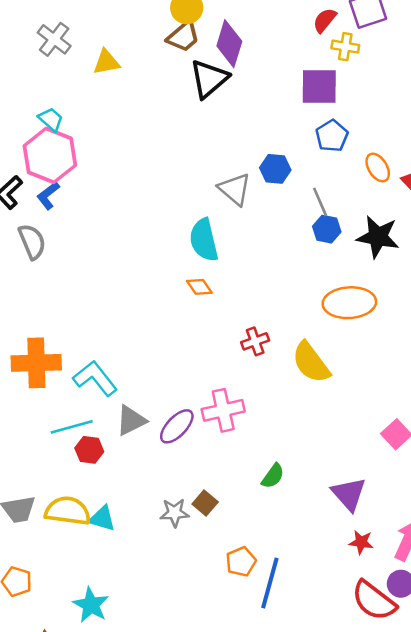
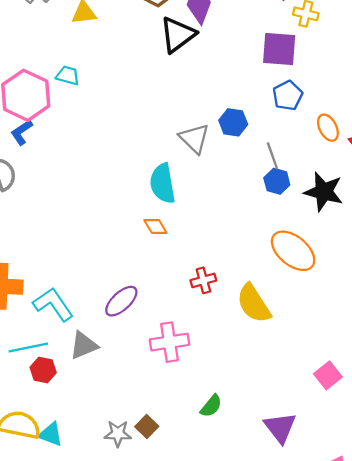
cyan trapezoid: (51, 119) -> (68, 75), moved, turned -30
orange ellipse: (349, 303) -> (293, 251), turned 39
purple ellipse: (177, 426) -> (121, 301), moved

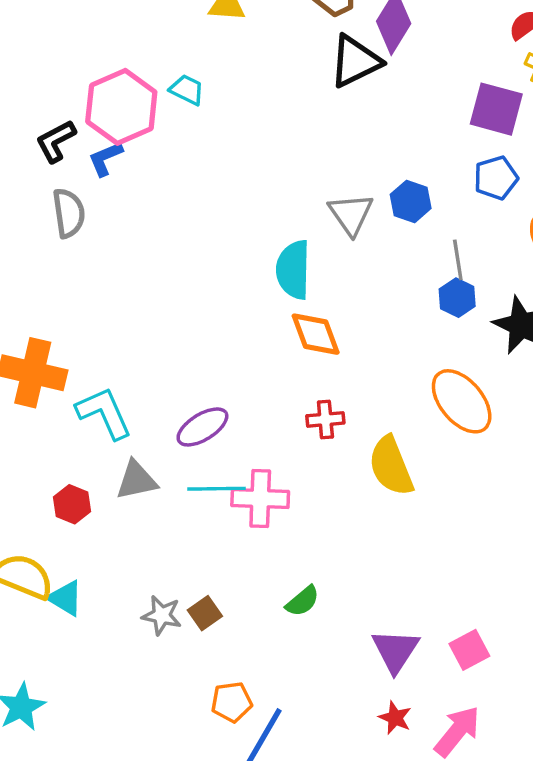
orange diamond: (155, 226) -> (316, 334), moved, size x1.5
cyan line: (28, 348) -> (216, 489), moved
pink square: (328, 375) -> (469, 650), moved

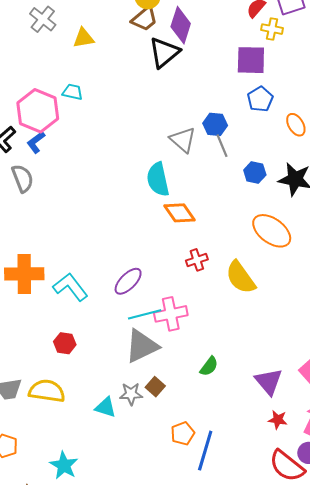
gray line: (458, 260) -> (222, 146), moved
gray triangle: (137, 480) -> (142, 346), moved, size x1.4
cyan triangle: (65, 598) -> (106, 407), moved

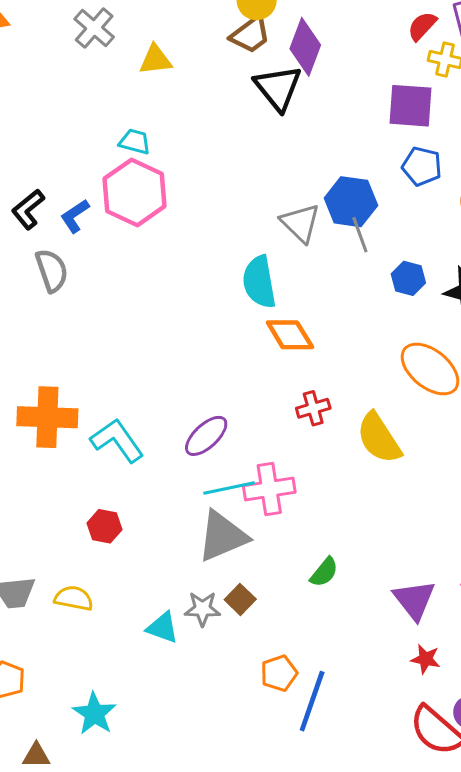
black triangle: (164, 52) -> (278, 88), turned -32
blue pentagon: (260, 99) -> (422, 166), turned -30
pink hexagon: (38, 111) -> (134, 192), moved
blue hexagon: (215, 124) -> (351, 202), size x1.4
yellow semicircle: (47, 391) -> (74, 598), size x0.7

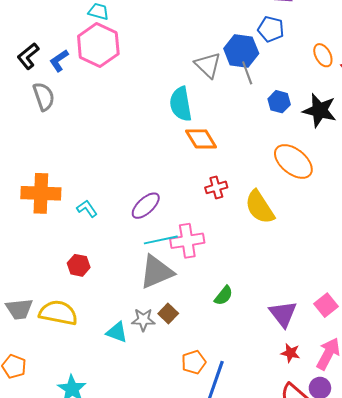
blue pentagon: (422, 166) -> (271, 29), moved
cyan L-shape: (117, 440) -> (87, 209), size x0.6
yellow semicircle: (74, 598) -> (58, 313), size x1.5

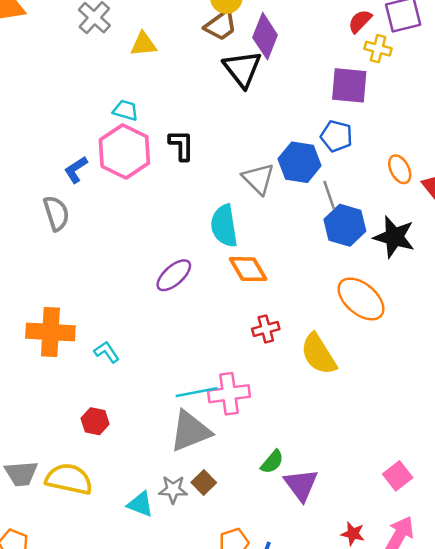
black L-shape: (28, 56) -> (181, 145), moved, turned 128
gray line: (247, 73) -> (329, 195), moved
blue hexagon: (279, 102) -> (345, 225), size x1.5
purple ellipse: (146, 206) -> (174, 275), moved
purple triangle: (283, 314) -> (301, 485), moved

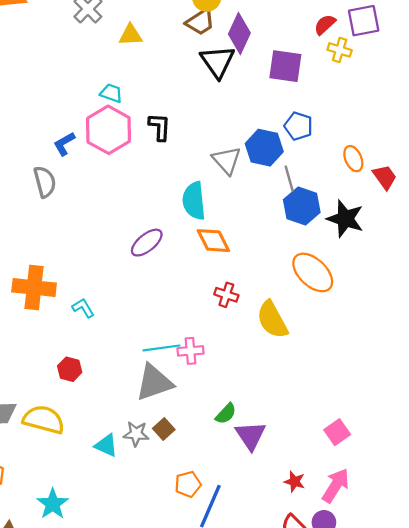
purple square: (349, 85) -> (285, 66), moved
red cross: (266, 329) -> (226, 295), turned 30
pink cross: (229, 394) -> (190, 351), size x0.7

